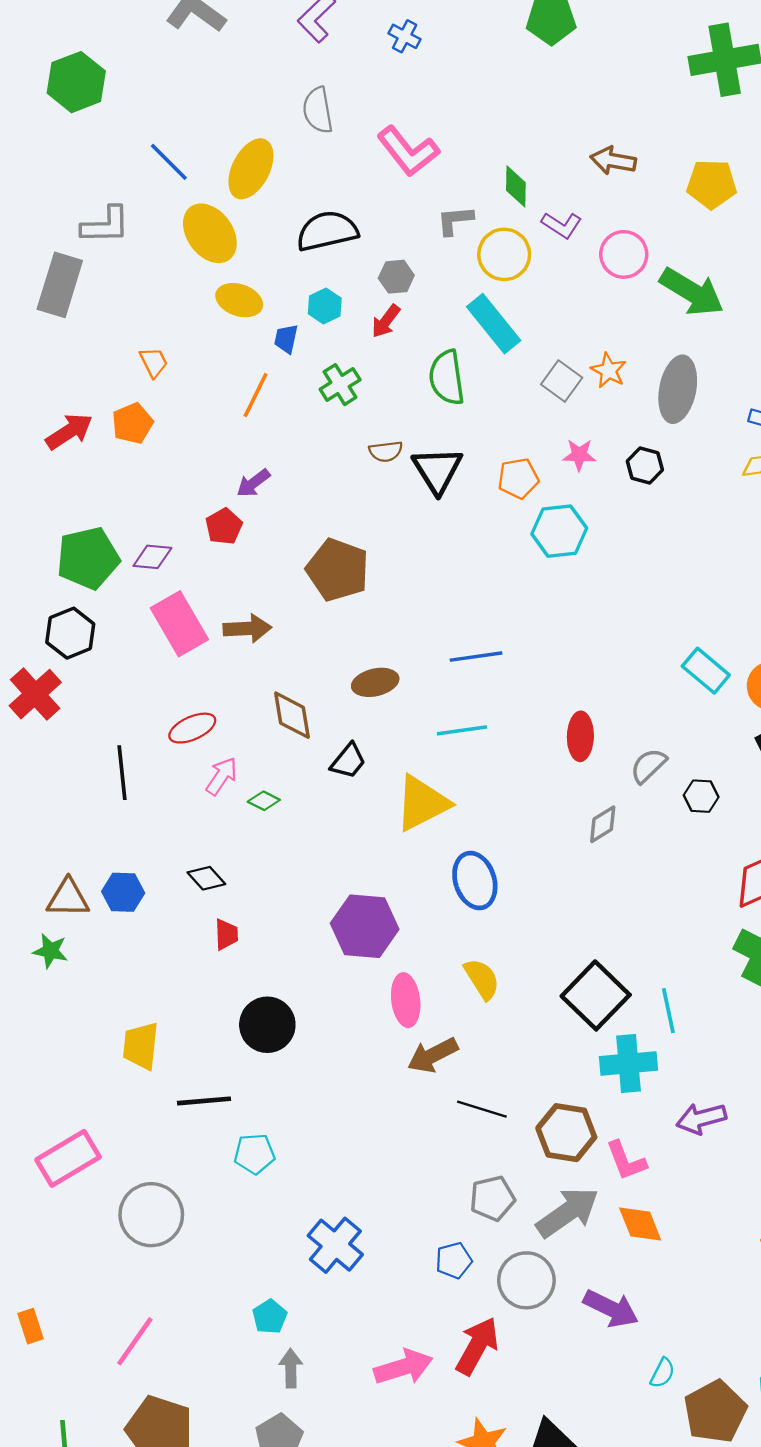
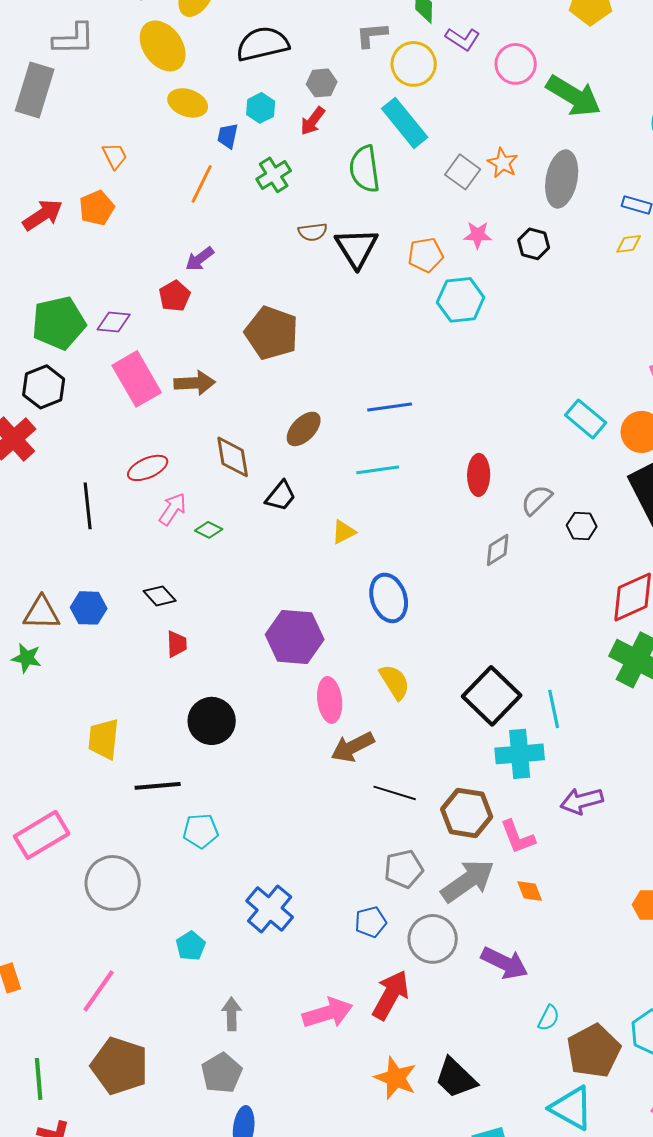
brown ellipse: (375, 682) -> (304, 429), turned -33
yellow triangle: (422, 803) -> (344, 532), size x0.5
orange diamond: (640, 1224) -> (530, 891), size x0.7
cyan pentagon: (270, 1317) -> (191, 946), moved

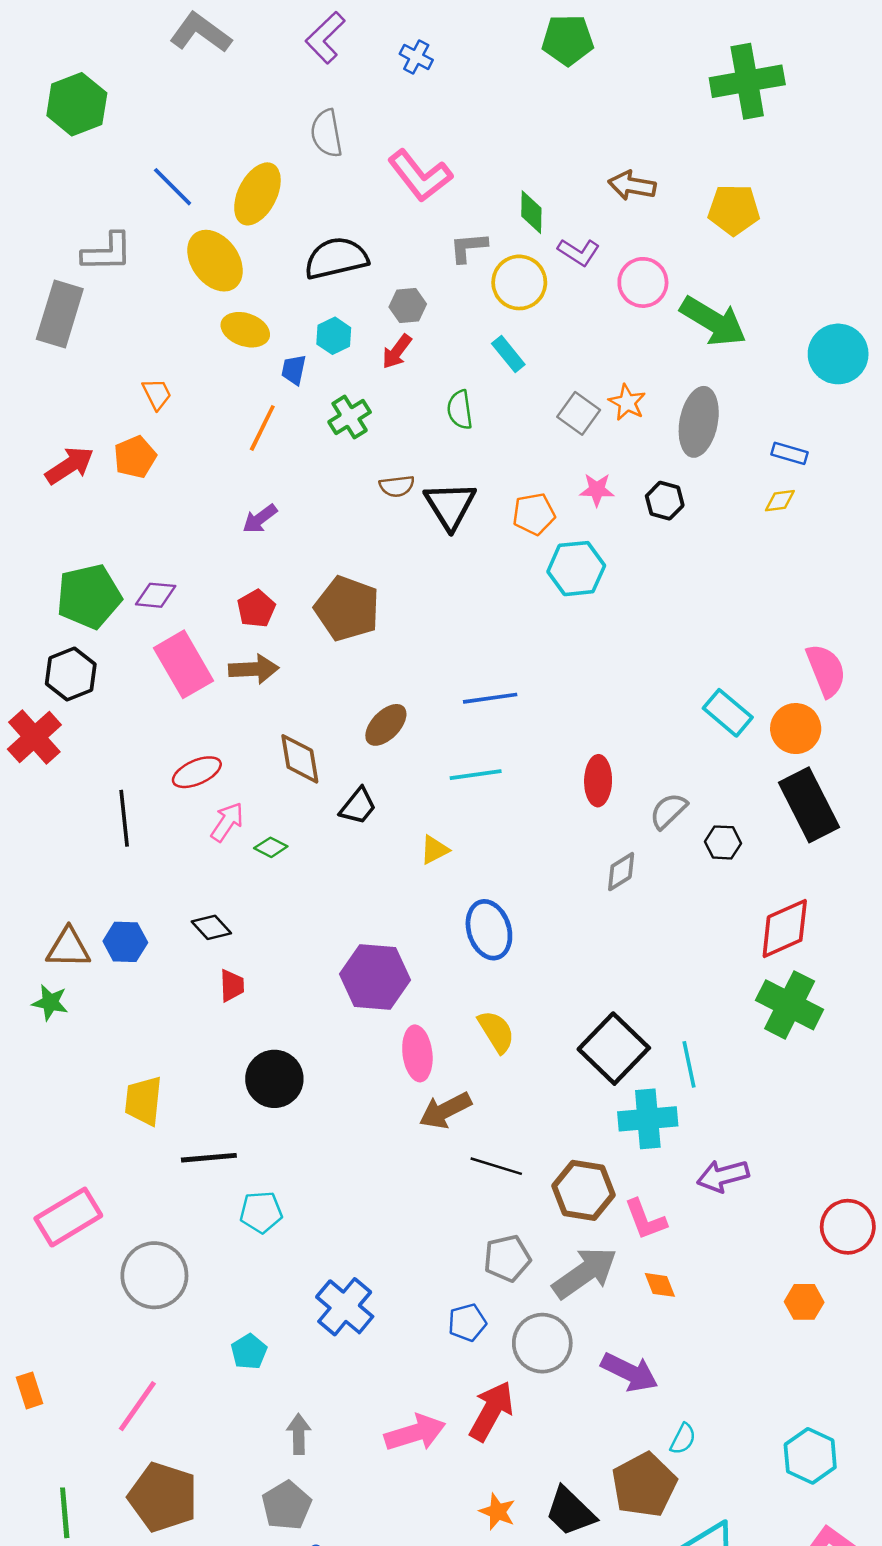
cyan rectangle: (405, 123) -> (508, 354), size x0.6
green semicircle: (365, 169) -> (460, 410), size x0.7
red pentagon: (175, 296) -> (256, 609), moved
brown pentagon: (594, 1051) -> (644, 1485), moved
orange star: (396, 1078) -> (497, 1512), size x0.7

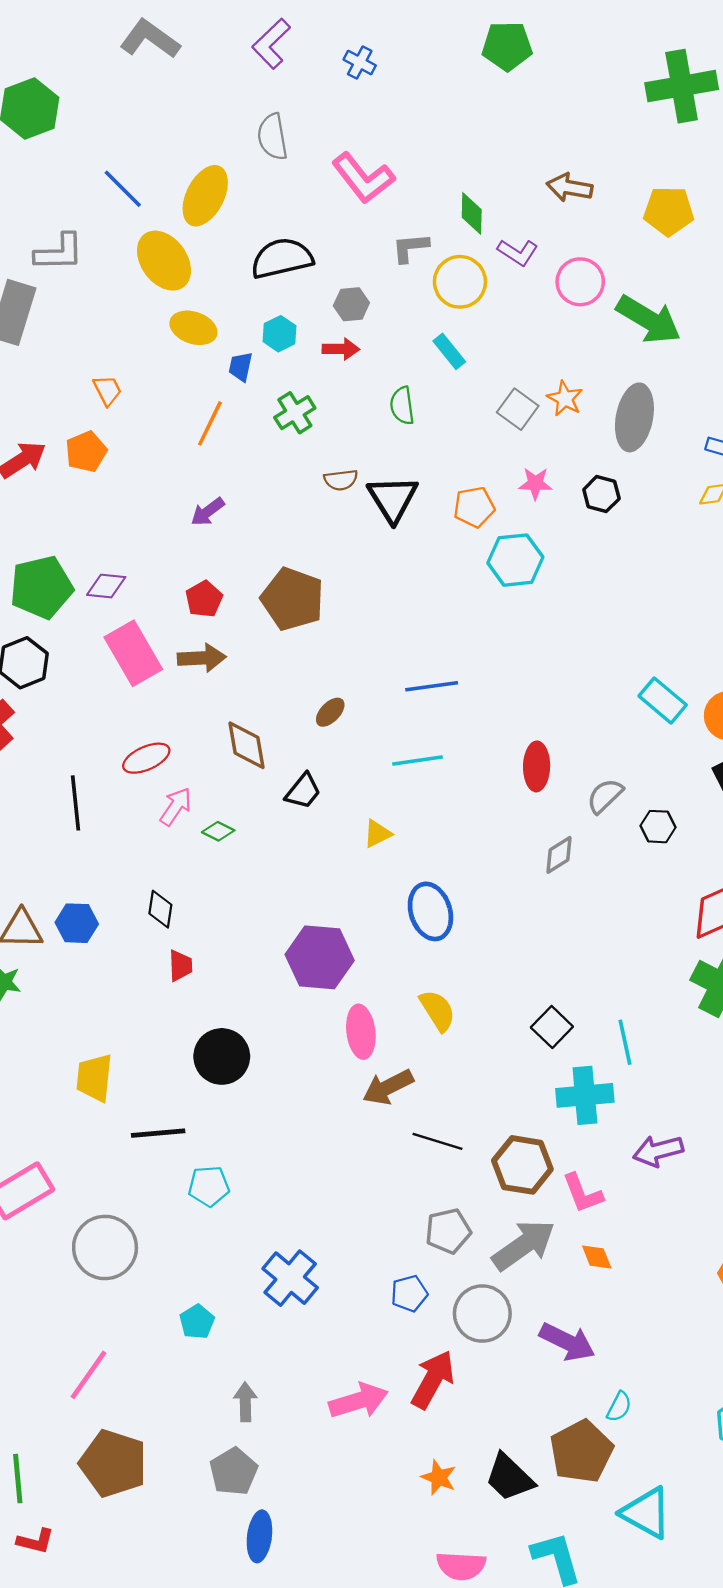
red arrow: (397, 352) -> (341, 349), turned -126
brown ellipse: (386, 725) -> (330, 712), size x0.7
black diamond: (211, 927) -> (160, 909), turned 51
black square: (614, 1049) -> (552, 1027), size x0.6

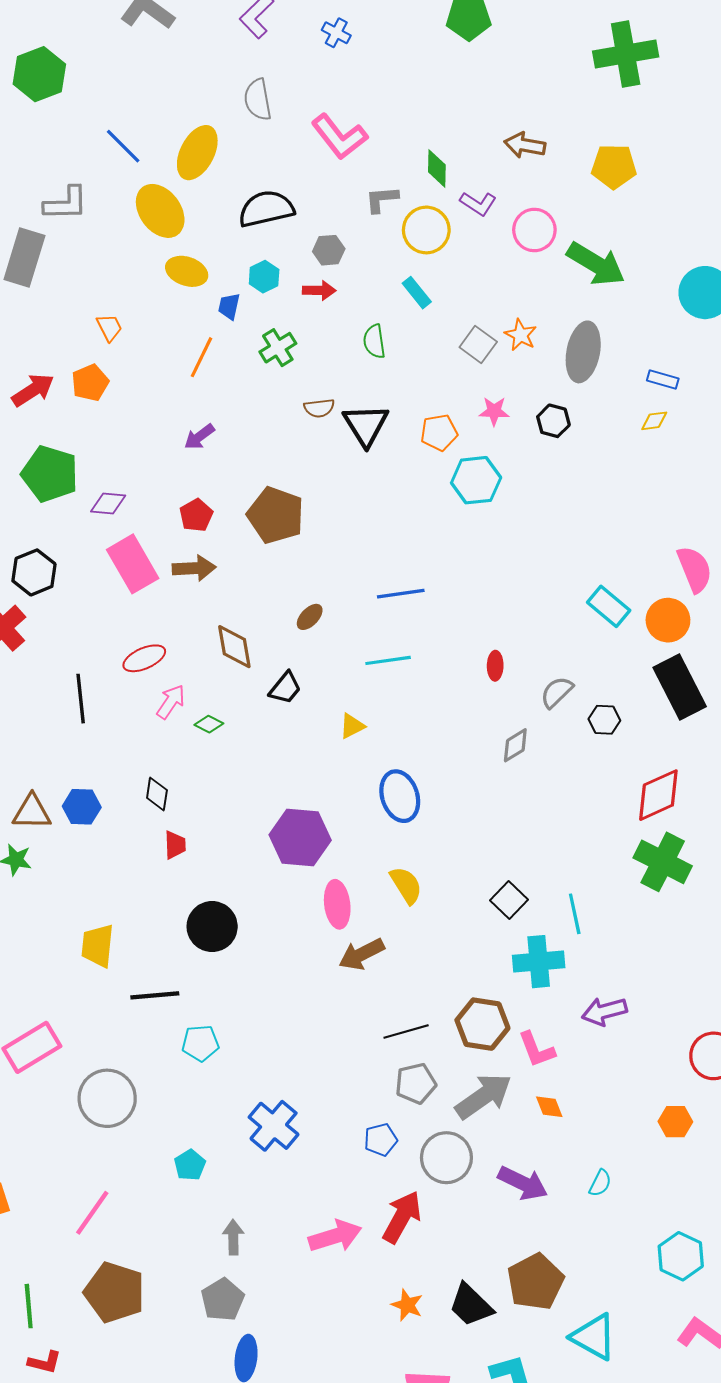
green pentagon: (41, 587) -> (50, 474), moved, turned 30
red ellipse: (537, 766) -> (495, 666), size x0.7
black line: (438, 1141) -> (406, 1031), moved, turned -33
cyan semicircle: (619, 1407) -> (600, 1183), moved

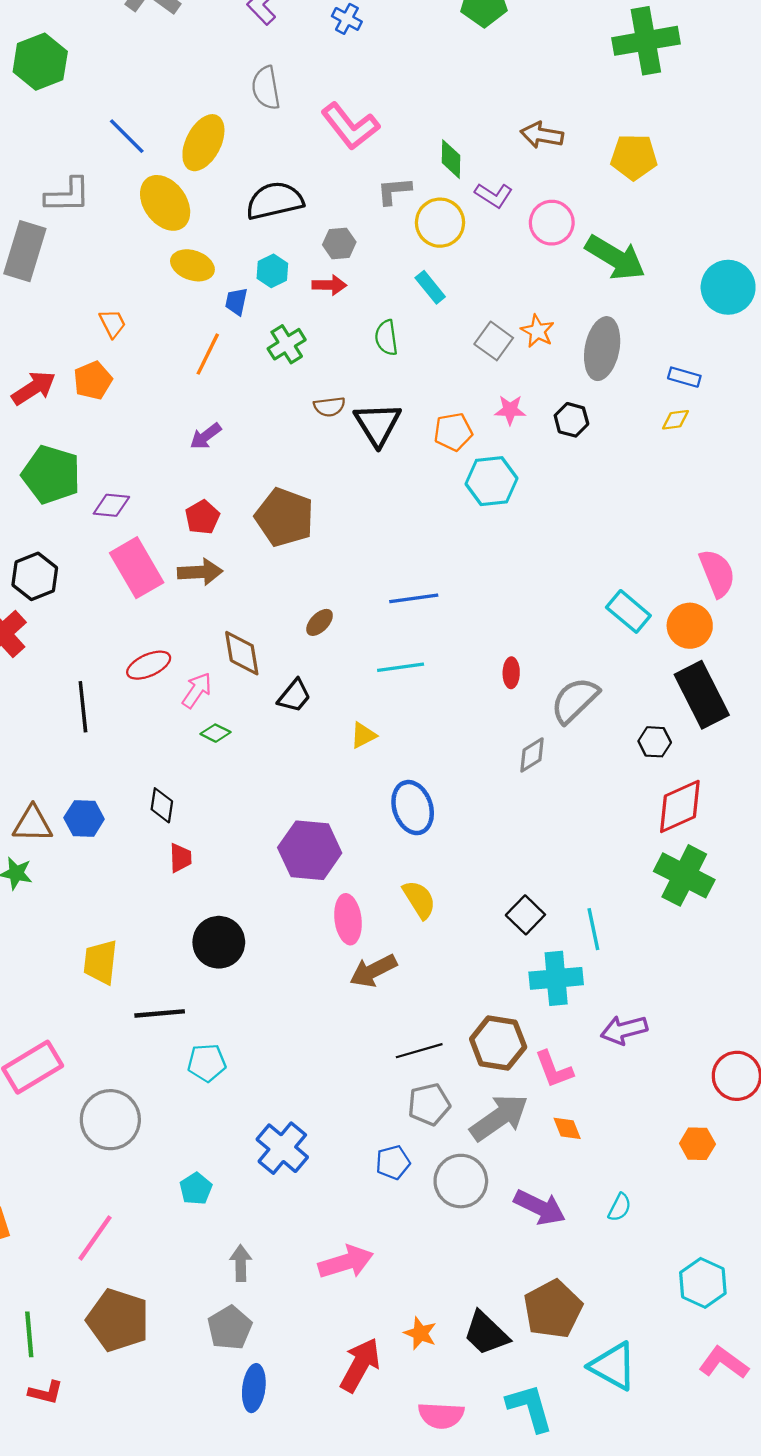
gray semicircle: (557, 692) -> (575, 700), size x1.4
pink arrow: (171, 702) -> (197, 690), moved
black hexagon: (604, 720) -> (655, 742), moved
red arrow: (402, 1217) -> (360, 1365), moved

